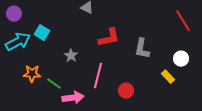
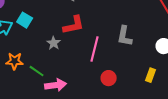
red L-shape: (109, 38) -> (74, 25), moved
pink line: (98, 76) -> (95, 49), moved
yellow rectangle: (168, 77) -> (151, 75), moved, turned 64

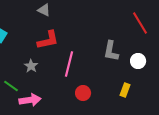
gray L-shape: (125, 36) -> (111, 51), moved
gray star: (54, 43) -> (31, 66), moved

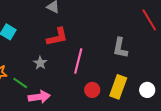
white circle: (138, 61) -> (147, 90), moved
yellow rectangle: (125, 90) -> (118, 87), moved, size x1.6

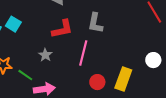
gray L-shape: (120, 48) -> (95, 23), moved
white circle: (147, 90) -> (153, 60), moved

